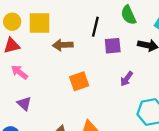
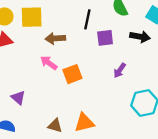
pink arrow: (19, 72) -> (49, 63), moved

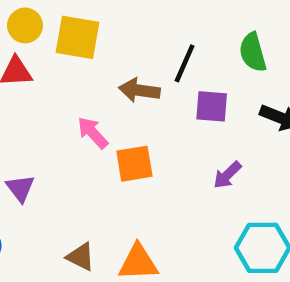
brown arrow: (55, 38) -> (139, 90), moved

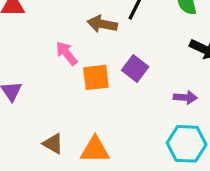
purple square: (212, 106) -> (135, 69), moved, turned 30
purple arrow: (227, 175) -> (185, 97), moved, turned -135

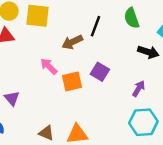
brown arrow: (102, 24) -> (72, 42), turned -30
purple arrow: (185, 97) -> (139, 89), turned -56

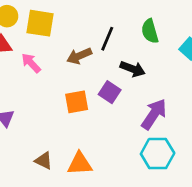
black arrow: (148, 52) -> (133, 69), moved
pink arrow: (49, 66) -> (31, 63), moved
purple arrow: (139, 89) -> (154, 114), size x1.6

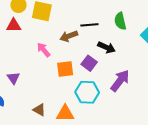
black line: (107, 39) -> (89, 25), turned 60
pink arrow: (31, 63) -> (44, 50), moved
cyan hexagon: (158, 154) -> (87, 92), moved

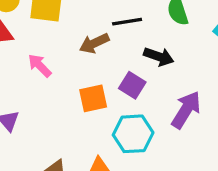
pink arrow: (44, 50) -> (40, 66), moved

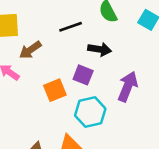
brown arrow: (94, 43) -> (30, 50), moved

